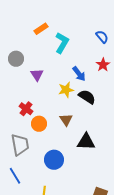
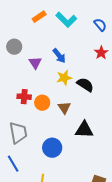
cyan L-shape: (62, 43) -> (66, 20), moved, turned 105
blue arrow: (79, 74) -> (59, 56), moved
red cross: (26, 109) -> (24, 97), turned -32
orange circle: (39, 124) -> (42, 103), moved

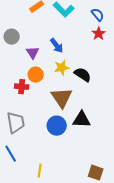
red star: (101, 53) -> (99, 34), moved
orange circle: (42, 103) -> (36, 75), moved
brown triangle: (64, 108) -> (62, 98), size x1.6
blue circle: (52, 148) -> (57, 126), moved

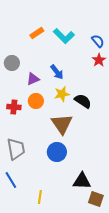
purple triangle: (33, 53) -> (33, 79), turned 40
red cross: (22, 87) -> (14, 107), moved
black triangle: (82, 120) -> (82, 181), moved

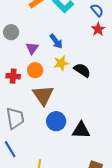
purple triangle: (33, 79) -> (32, 48), turned -32
brown triangle: (62, 124) -> (43, 95), moved
black triangle: (82, 181) -> (81, 130), moved

